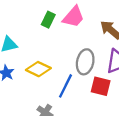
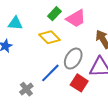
yellow diamond: (38, 69) -> (49, 37), moved

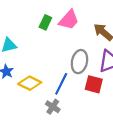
yellow diamond: (49, 37) -> (30, 83), moved
gray cross: (26, 89) -> (53, 107), moved

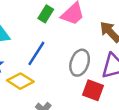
blue line: (61, 84) -> (36, 53), moved

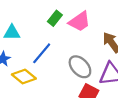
gray ellipse: (80, 63) -> (80, 67), turned -70

